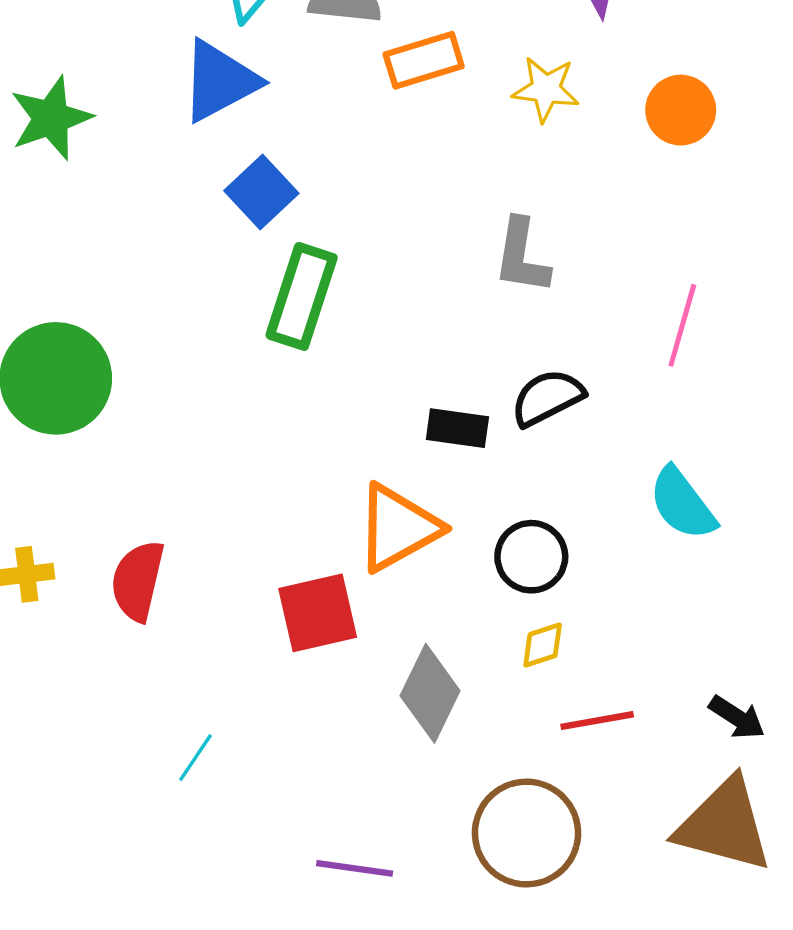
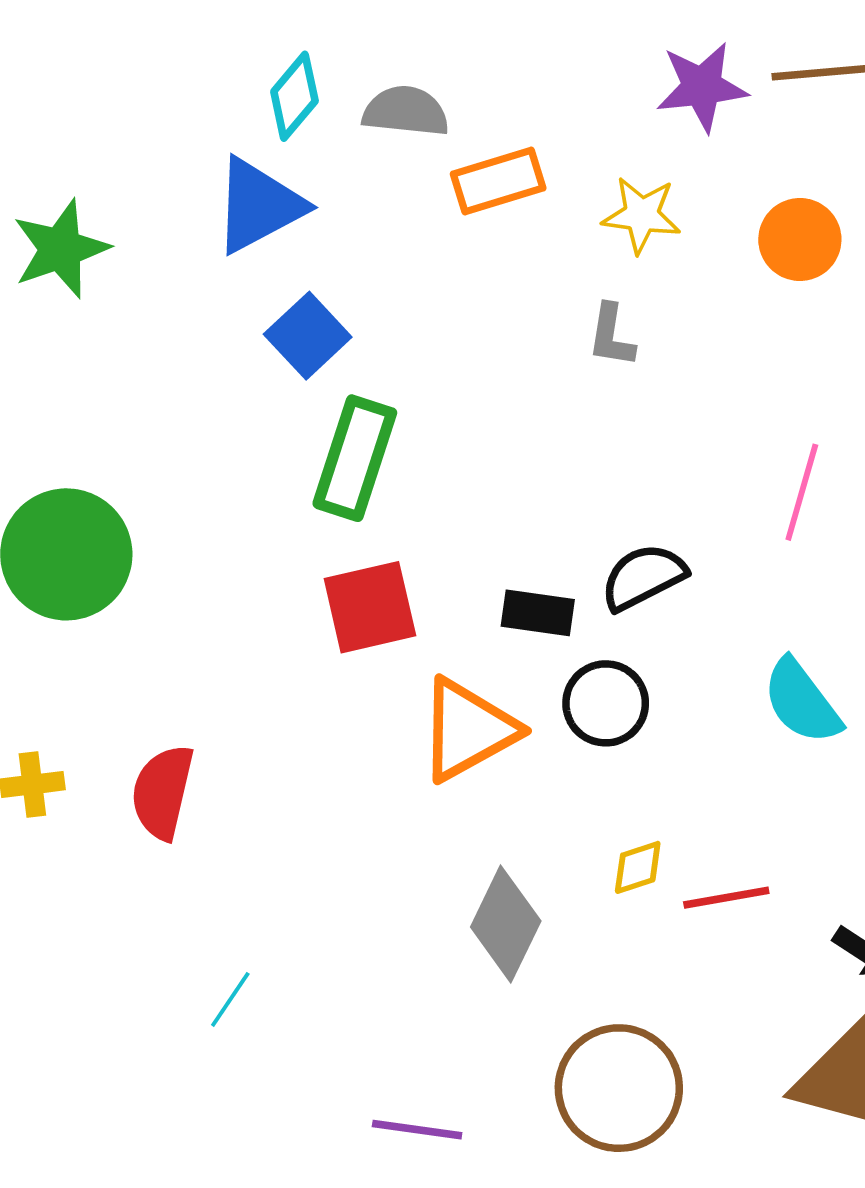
gray L-shape: (522, 256) -> (611, 336), moved, size x0.7
black circle: (531, 557) -> (606, 703), moved
red square: (318, 613) -> (370, 607), moved
red line: (597, 721) -> (726, 898), moved

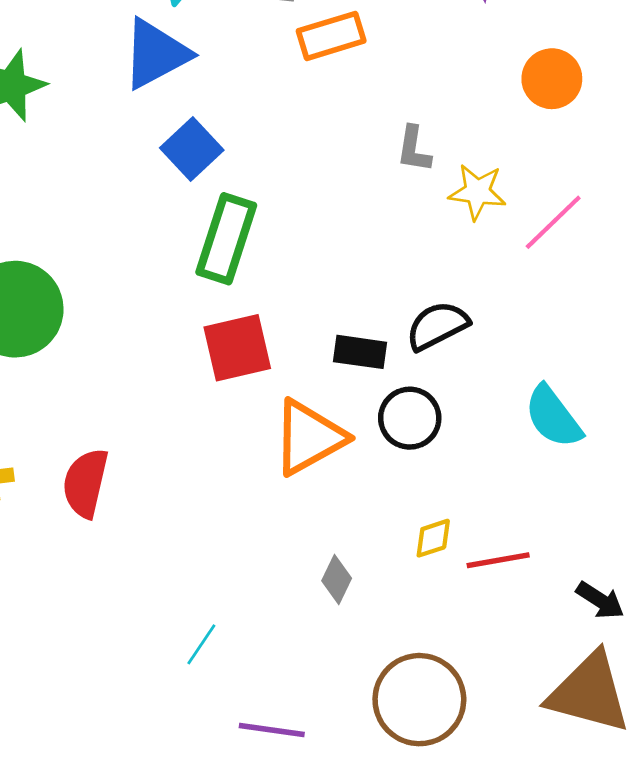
yellow star: (641, 215) -> (477, 192), moved
pink line: (802, 492) -> (553, 222), moved, turned 30
gray diamond: (506, 924) -> (337, 580), size x0.6
cyan line: (230, 999) -> (201, 644), moved

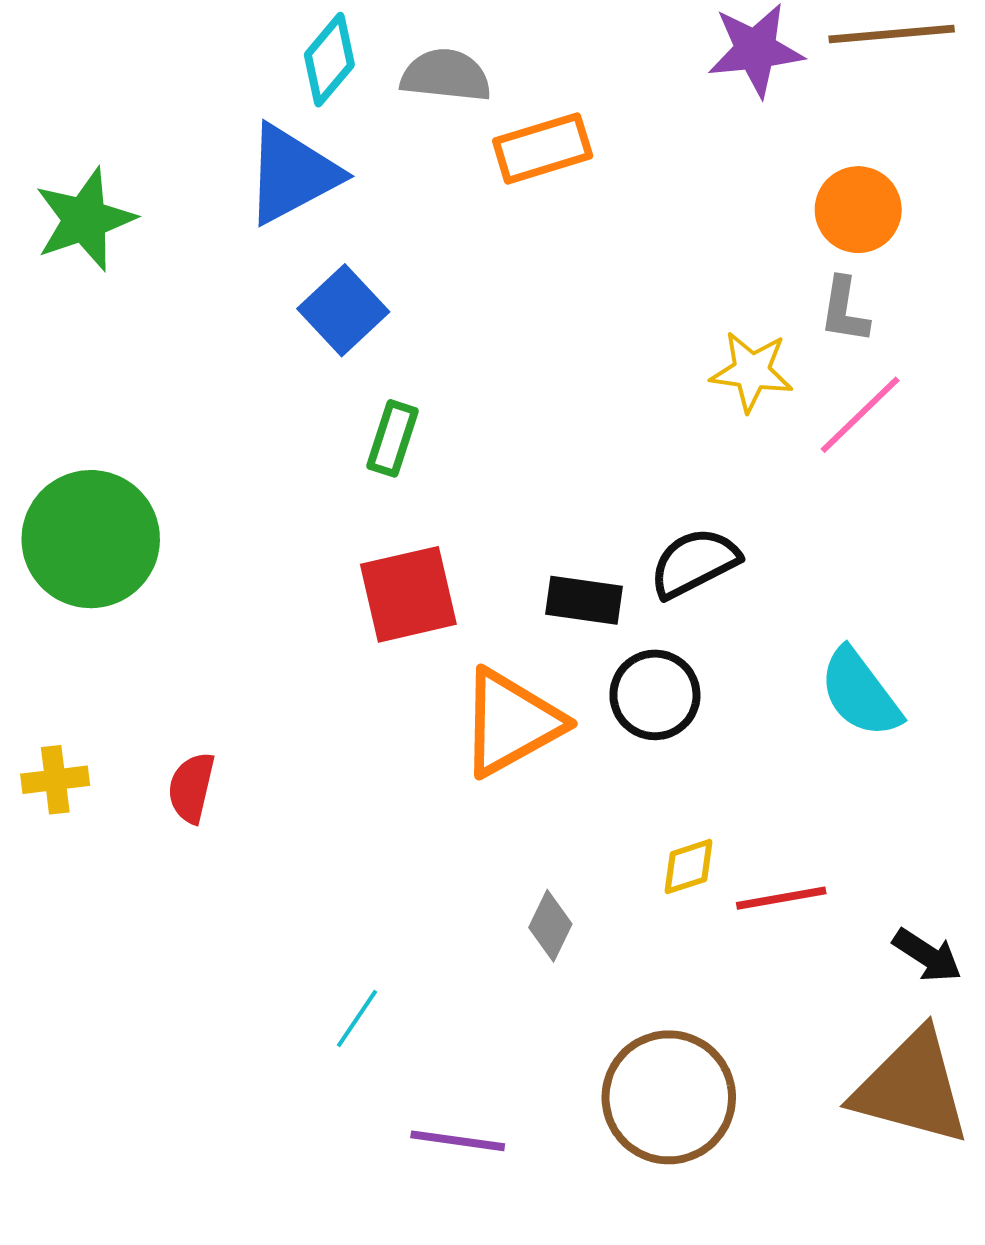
gray L-shape: (414, 149) -> (844, 310), moved
green rectangle: (226, 239) -> (393, 438), size x0.6
red semicircle: (85, 483) -> (191, 788), size x0.7

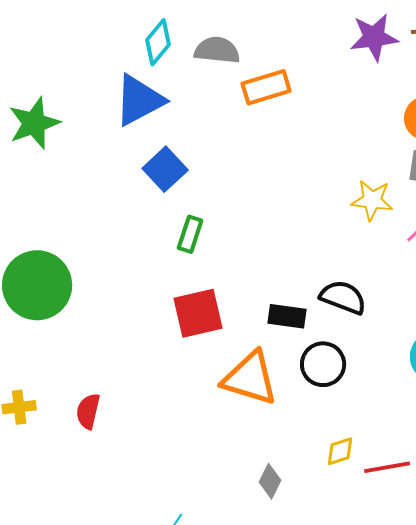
black semicircle: (694, 563) -> (343, 297), turned 48
orange triangle: (511, 723) -> (250, 378), turned 46

